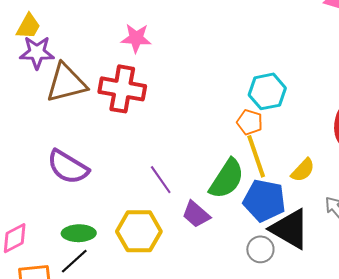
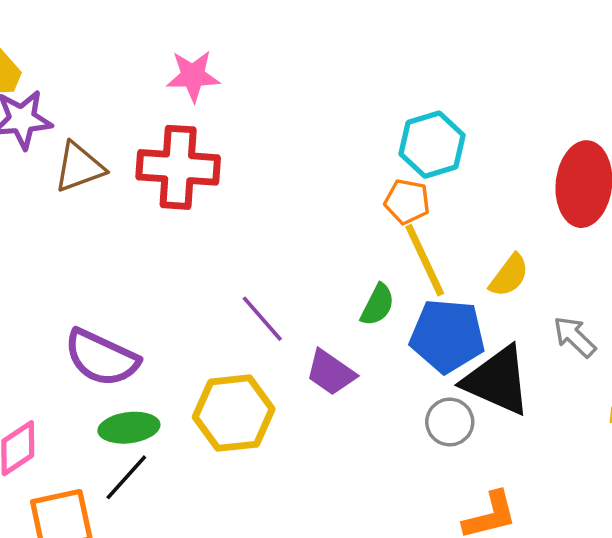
brown triangle: (66, 83) -> (79, 167), size x0.7
purple semicircle: (68, 167) -> (102, 358), moved
green semicircle: (227, 179) -> (378, 305), size x0.6

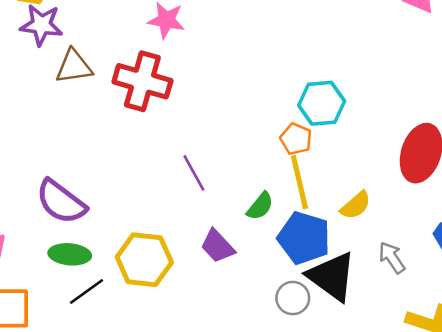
purple line: (262, 319) -> (194, 173), moved
black line: (126, 477) -> (86, 292), moved

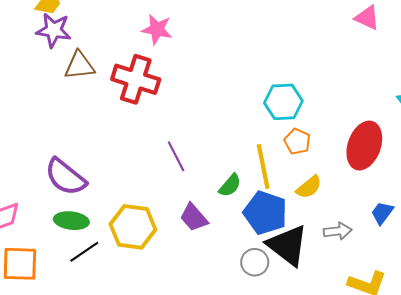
orange pentagon: (296, 139) -> (297, 142), moved
gray arrow: (392, 257) -> (338, 231), turned 116

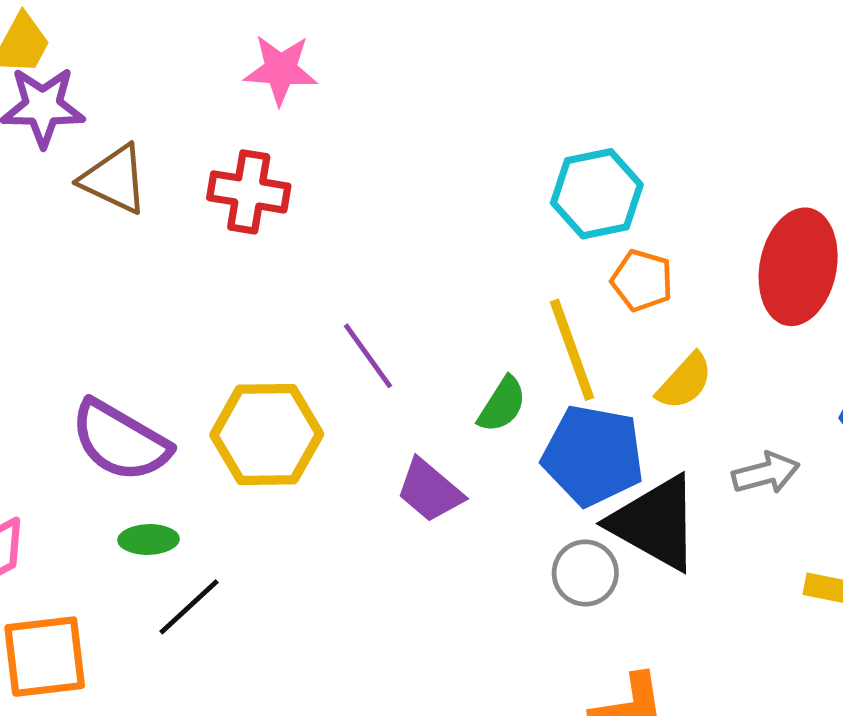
brown triangle: (79, 65) -> (114, 179), turned 40
red cross: (136, 79) -> (249, 192), size x0.7
green ellipse: (71, 221) -> (149, 539), size x0.7
yellow hexagon: (133, 227) -> (267, 434), moved

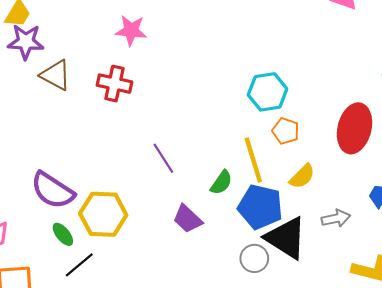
yellow hexagon: (267, 434) -> (103, 214), moved
green ellipse: (149, 539) -> (63, 234), turned 50

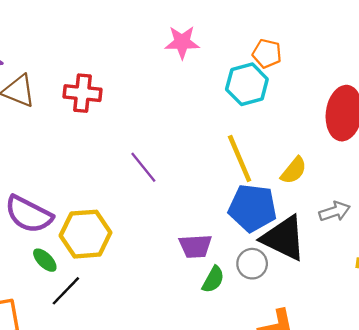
pink star: (131, 30) -> (182, 42), moved
orange pentagon: (286, 131) -> (267, 54), moved
green semicircle: (221, 183) -> (213, 279), moved
purple trapezoid: (188, 219) -> (195, 246), moved, turned -40

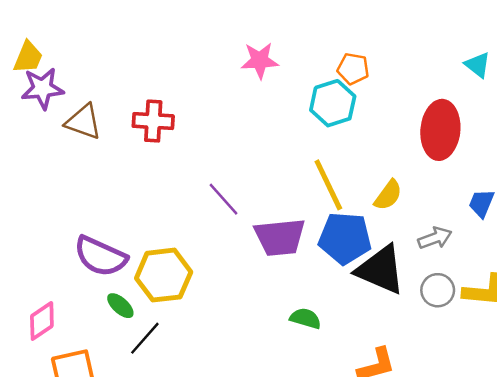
purple trapezoid: (195, 246) -> (280, 237), moved, size x1.4
gray circle: (252, 264) -> (438, 290), moved
green semicircle: (213, 279) -> (305, 318), turned -100

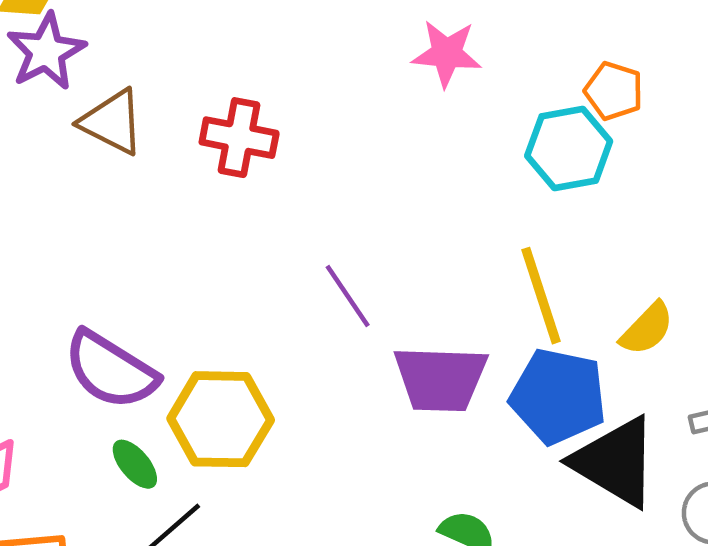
purple star: (42, 88) -> (46, 52), turned -30

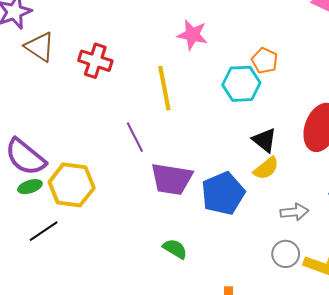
yellow line: (541, 296) -> (164, 88), moved
blue pentagon: (558, 396) -> (223, 193), turned 30
black triangle: (615, 462) -> (264, 140), moved, size x0.6
green ellipse: (135, 464) -> (30, 187), moved, turned -75

